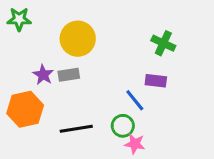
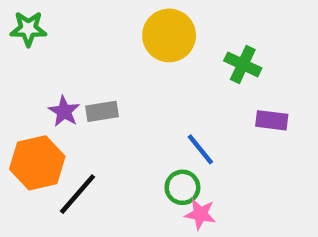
yellow circle: (78, 39) -> (169, 35), moved
purple rectangle: (156, 81) -> (272, 120), moved
black line: (76, 129) -> (77, 194), moved, turned -40

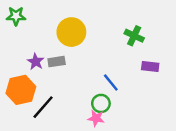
yellow circle: (169, 35) -> (71, 32), moved
pink star: (200, 214) -> (96, 118), moved

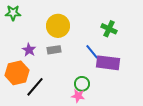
gray rectangle: (57, 62) -> (54, 50), moved
purple rectangle: (150, 67) -> (108, 63), moved, size x1.6
blue line: (111, 83) -> (92, 52), moved

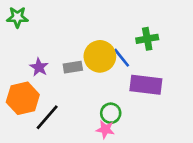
yellow circle: (58, 26) -> (100, 56), moved
green cross: (109, 29) -> (147, 39), turned -35
blue line: (92, 52) -> (122, 58), moved

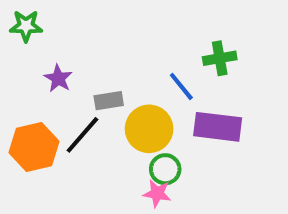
yellow circle: (100, 56) -> (149, 129), moved
purple star: (39, 67) -> (58, 78), moved
black line: (47, 117) -> (82, 135), moved

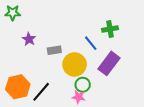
purple rectangle: (218, 127) -> (109, 63), turned -60
black line: (82, 135) -> (41, 92), moved
orange hexagon: (34, 147) -> (18, 87), moved

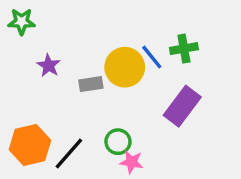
blue line: (91, 43) -> (152, 57), moved
yellow circle: (75, 64) -> (125, 67), moved
green circle: (83, 85) -> (118, 142), moved

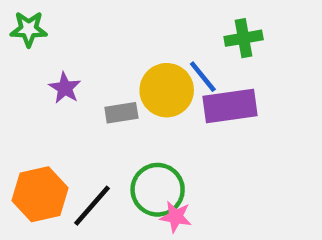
green cross: (184, 49) -> (244, 38), moved
purple rectangle: (182, 106) -> (230, 106), moved, turned 45
green circle: (118, 142) -> (158, 190), size x1.5

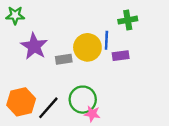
blue line: (203, 77) -> (106, 40), turned 42
purple star: (65, 88) -> (34, 46), size x1.6
purple rectangle: (230, 106) -> (121, 56), size x0.6

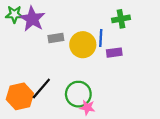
purple star: (34, 46) -> (32, 19), moved
gray rectangle: (64, 59) -> (56, 38), moved
black line: (48, 108) -> (41, 88), moved

